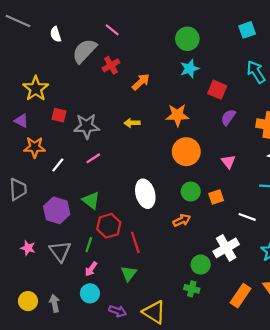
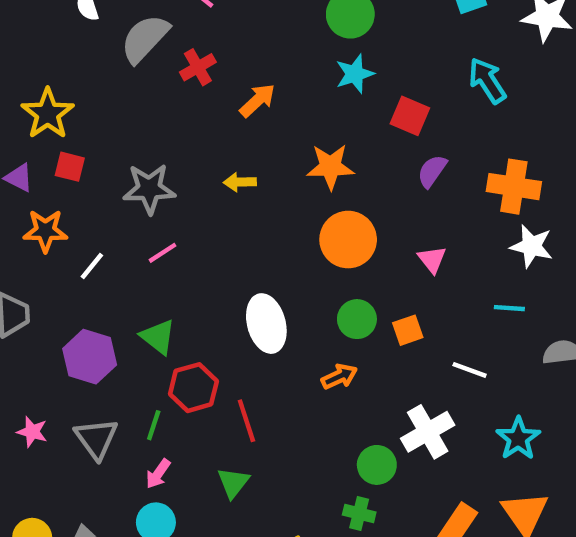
red square: (59, 115) -> (70, 167), moved

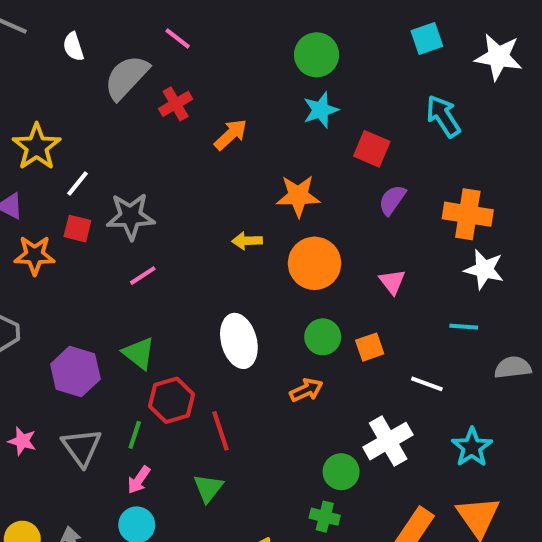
red square: (70, 167) -> (77, 229), moved
yellow arrow: (240, 182) -> (247, 241), moved
white line: (92, 266) -> (77, 184), moved

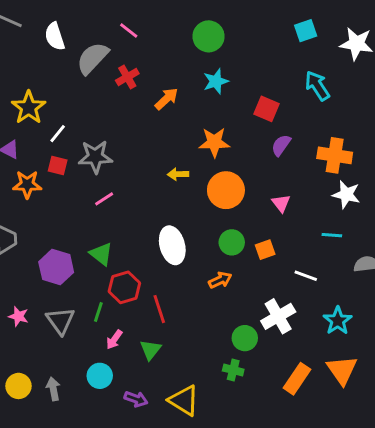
white semicircle: (73, 47) -> (55, 36), size x1.4
green circle: (317, 55) -> (209, 36), moved
cyan star: (321, 110) -> (216, 81), moved
pink arrow: (139, 480) -> (114, 340), moved

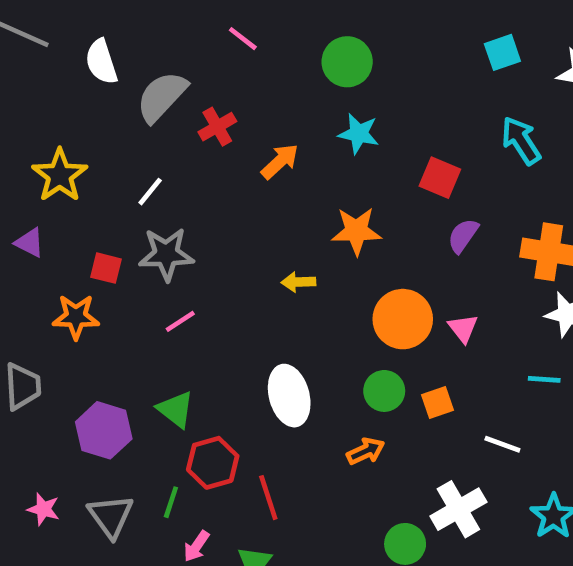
pink line: (129, 31) -> (243, 39), moved
cyan star: (216, 81) -> (359, 134), turned 30
white line: (58, 134) -> (150, 192), moved
orange star: (27, 184) -> (76, 317), moved
orange circle: (226, 190) -> (403, 319), moved

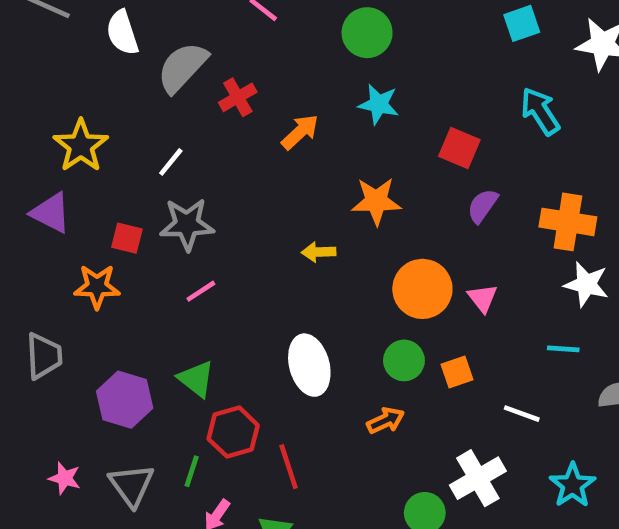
purple triangle: (30, 243) -> (51, 213), size x1.4

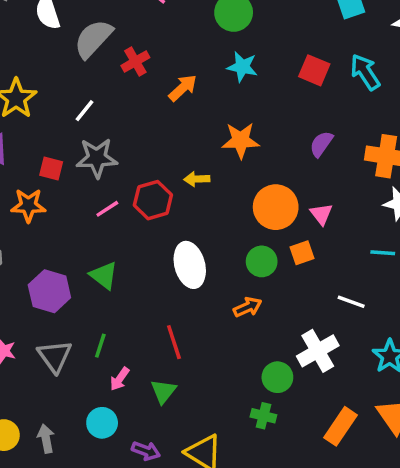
red square: (459, 148) -> (314, 70), moved
orange square: (457, 372) -> (302, 253), moved
red hexagon: (233, 432) -> (153, 200), moved

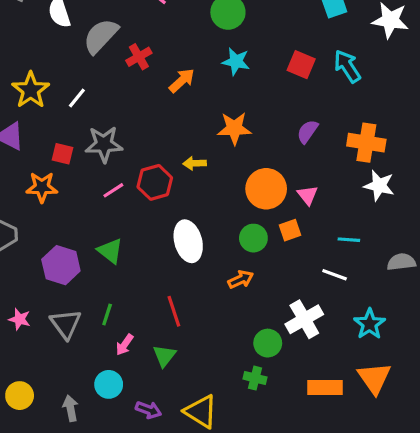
white line: (85, 111) -> (77, 98), moved
cyan line: (383, 253) -> (349, 240), moved
orange rectangle: (341, 426) -> (325, 388), turned 56
gray arrow: (46, 439) -> (70, 408), moved

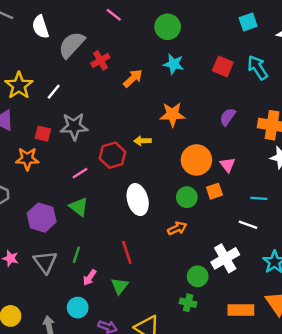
pink line: (113, 190) -> (80, 173), moved

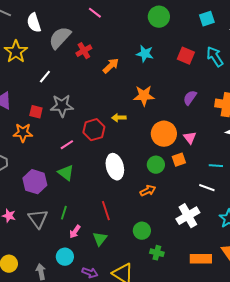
green circle: (168, 27) -> (159, 17), moved
yellow star: (19, 86) -> (16, 52), moved
green circle: (198, 276) -> (142, 231), moved

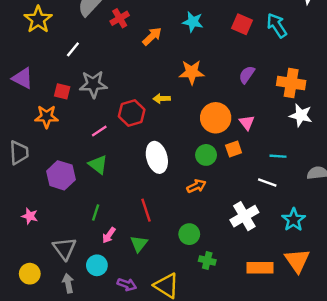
gray triangle: (38, 219) -> (65, 248), moved

